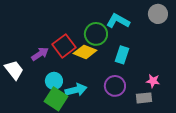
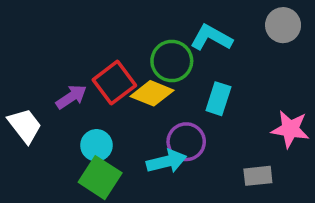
pink star: (153, 81) -> (290, 129), moved, size x1.5
purple circle: (115, 86) -> (186, 142), moved
cyan arrow: (76, 90) -> (166, 161), moved

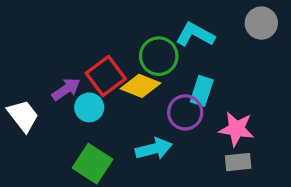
pink star: (290, 129) -> (236, 129), moved
purple circle: (186, 142) -> (185, 112), moved
cyan circle: (96, 145) -> (89, 107), moved

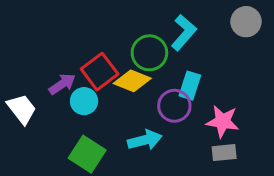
cyan L-shape: (195, 35) -> (184, 33), turned 102

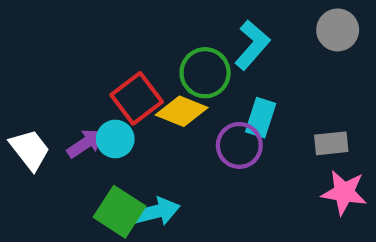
purple arrow: (62, 84) -> (85, 143), moved
pink star: (223, 121) -> (344, 192), moved
cyan arrow: (145, 140) -> (156, 212), moved
gray rectangle: (224, 153) -> (331, 143), moved

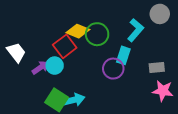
cyan L-shape: (252, 45) -> (135, 30), moved
yellow diamond: (182, 111) -> (78, 31), moved
white trapezoid: (30, 150) -> (16, 52), moved

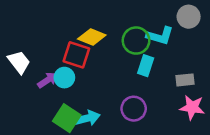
cyan L-shape: (135, 30) -> (160, 36), turned 65
green circle: (97, 34) -> (136, 41), moved
red square: (65, 46) -> (76, 55), turned -35
purple circle: (113, 69) -> (134, 109), moved

